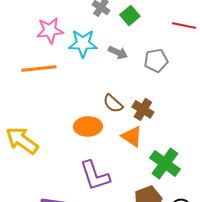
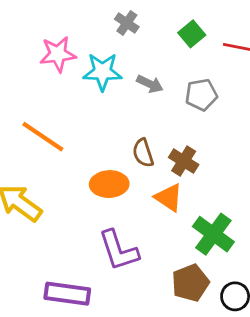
green square: (130, 15) -> (192, 34), moved
orange line: (39, 68) -> (43, 137), moved, turned 40
brown semicircle: (113, 103) -> (143, 153), turned 30

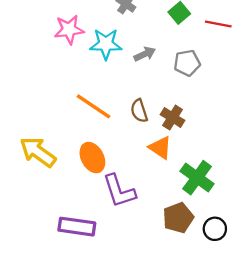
gray arrow: (150, 84) -> (145, 54), turned -50
orange line: (43, 137) -> (94, 106), moved
orange ellipse: (109, 184) -> (92, 158), moved, turned 64

